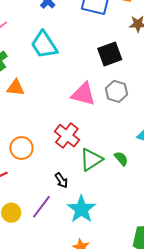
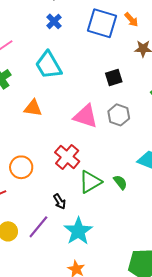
black square: (110, 54) -> (114, 77), size x0.7
orange triangle: (16, 88) -> (33, 108), moved

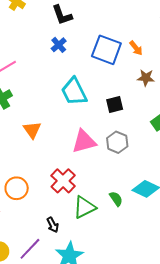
cyan trapezoid: (48, 65) -> (74, 92), moved
orange triangle: (33, 108) -> (32, 130), turned 42
pink triangle: (85, 116) -> (84, 142), turned -36
green semicircle: (120, 182) -> (116, 199), moved

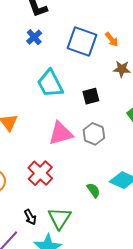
green triangle: (84, 207) -> (59, 218), moved, turned -30

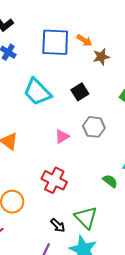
orange arrow: (112, 39) -> (84, 40), moved
pink triangle: (61, 133) -> (62, 136), size x0.6

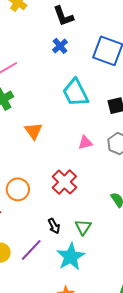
green triangle: (86, 218) -> (83, 227), size x0.7

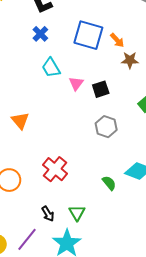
cyan trapezoid: (75, 93) -> (51, 68), moved, size x0.7
pink triangle: (85, 143) -> (76, 83), moved, turned -35

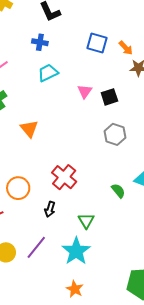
blue cross: (40, 34) -> (40, 42), moved, turned -35
blue square: (88, 35) -> (97, 43), size x0.7
cyan trapezoid: (51, 68) -> (48, 73), moved, turned 95
black arrow: (48, 214) -> (50, 209), moved, turned 49

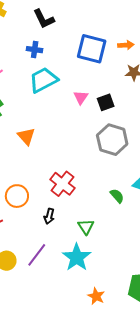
blue square: (97, 43) -> (92, 49), size x1.4
orange arrow: (126, 48) -> (126, 45), moved, turned -49
cyan trapezoid: (48, 73) -> (43, 80), size x1.4
gray hexagon: (115, 134) -> (112, 140), size x1.4
orange star: (75, 289) -> (96, 296), moved

